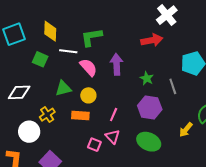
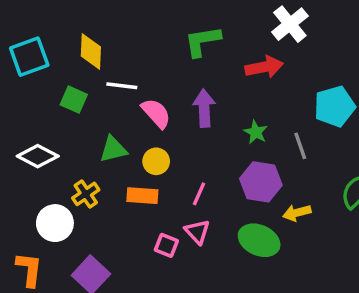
green L-shape: (91, 37) -> (202, 41), moved
white diamond: (19, 92) -> (38, 156), turned 30
yellow arrow: (186, 130) -> (297, 213), moved, turned 35

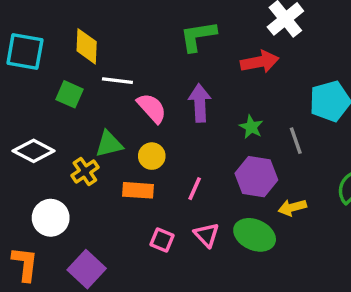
cyan square: (29, 57) -> (25, 52), turned 30
yellow cross: (86, 194) -> (85, 171), moved
pink triangle: (197, 232) -> (207, 235), moved

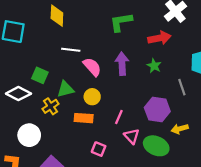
yellow diamond: (87, 46) -> (57, 16), moved
green square: (69, 94) -> (40, 75), moved
green star: (251, 127) -> (154, 66), moved
pink triangle: (207, 235) -> (132, 136), moved

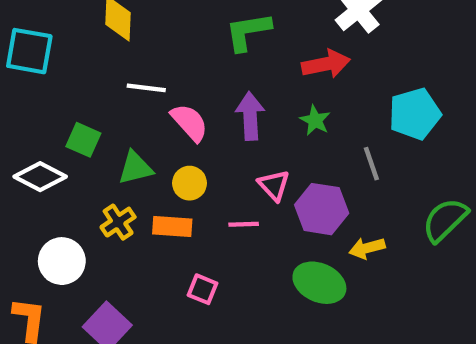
yellow cross: (51, 106) -> (118, 222), moved
pink line: (119, 117) -> (244, 224), turned 64
pink triangle: (132, 136) -> (274, 185), moved

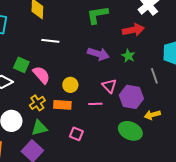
purple arrow: (250, 116) -> (98, 54), turned 110
pink semicircle: (190, 122) -> (41, 75), moved
green triangle: (135, 168) -> (39, 128), moved

